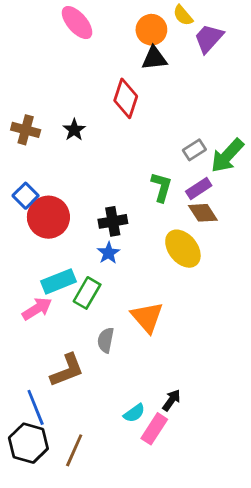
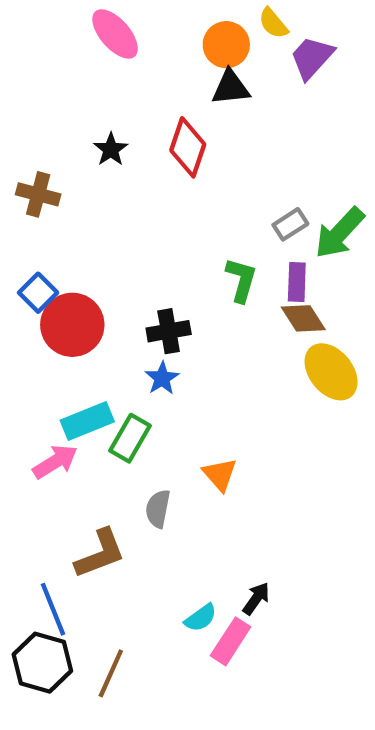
black star: (74, 130) -> (111, 149), moved
purple rectangle: (199, 188) -> (297, 282), turned -55
yellow ellipse: (183, 249) -> (331, 372), moved
orange triangle: (147, 317) -> (220, 474), size x0.7

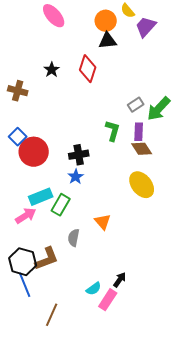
yellow ellipse: (331, 372) -> (142, 185), moved
black hexagon: (42, 663) -> (23, 262), moved

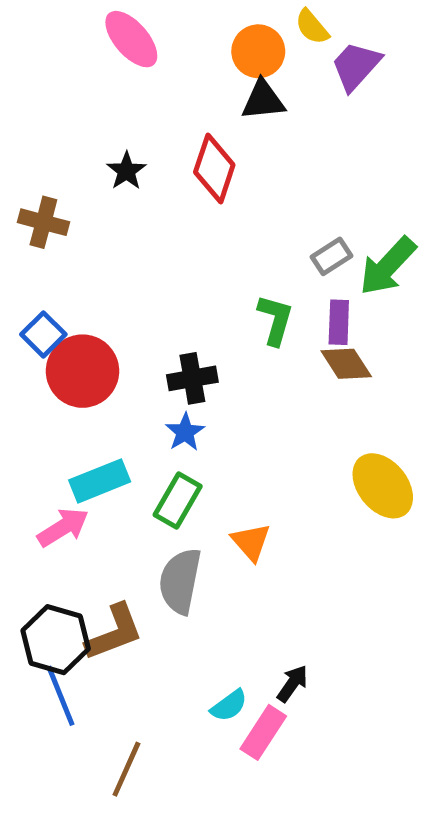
yellow ellipse: (142, 185) -> (383, 486), moved
green rectangle: (61, 205) -> (178, 500), moved
gray semicircle: (74, 238) -> (180, 581), size x1.5

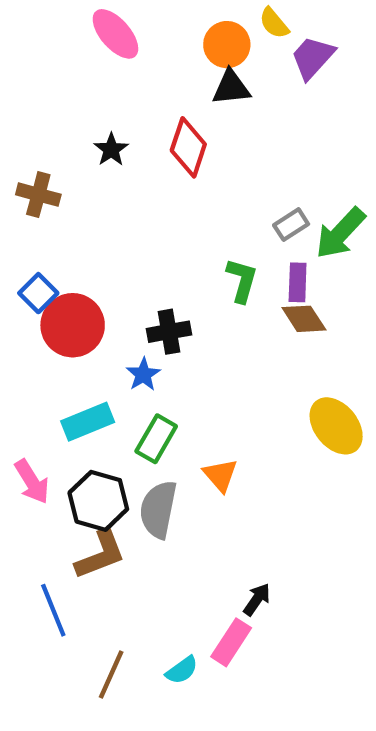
blue star: (185, 432) -> (143, 374), moved
pink arrow: (63, 527) -> (32, 482), moved, turned 90
black hexagon: (56, 640) -> (98, 501), moved
cyan semicircle: (229, 706) -> (182, 670), moved

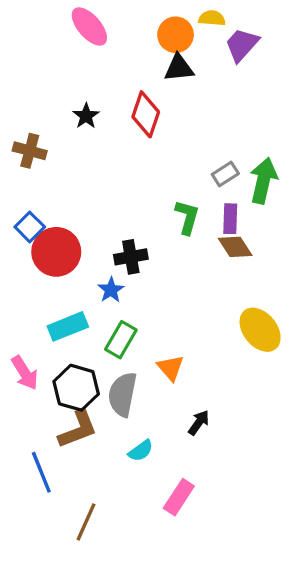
yellow semicircle: (274, 23) -> (212, 18), turned 135
green arrow: (340, 233) -> (263, 181), turned 150
black arrow: (257, 599) -> (199, 423), moved
cyan semicircle: (182, 670) -> (141, 451), moved

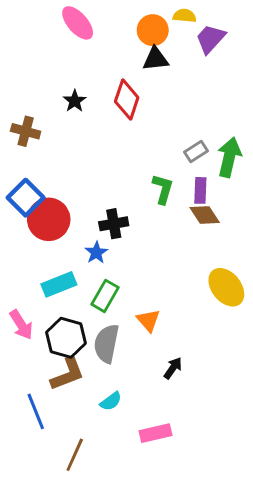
blue square: (30, 227) -> (26, 198), size x1.4
cyan semicircle: (141, 451) -> (111, 401), moved
pink rectangle: (179, 497) -> (156, 433), turned 44

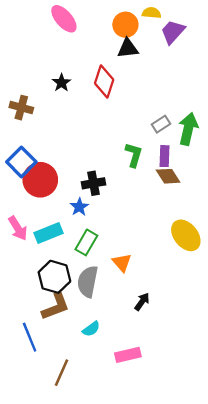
pink arrow: (21, 325) -> (18, 228), moved

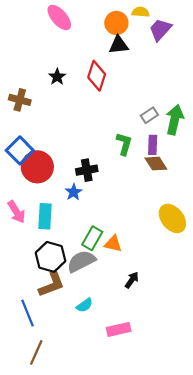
cyan rectangle: (49, 233) -> (45, 216), turned -65
green rectangle: (86, 242) -> (92, 238), moved
orange triangle: (122, 263) -> (113, 244), turned -36
gray semicircle: (88, 282) -> (81, 261), turned 52
brown line: (62, 373) -> (36, 352), moved

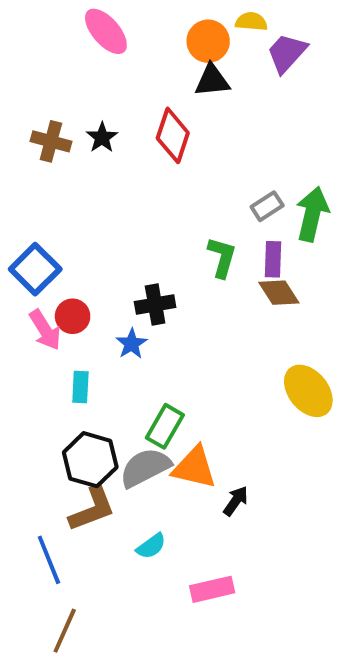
brown cross: (20, 100) -> (51, 141), moved
red circle: (37, 167) -> (73, 316), moved, size x0.6
pink arrow: (16, 212) -> (45, 330), moved
cyan rectangle: (45, 216) -> (80, 387), size x0.7
orange triangle: (113, 244) -> (194, 468), moved, size x1.4

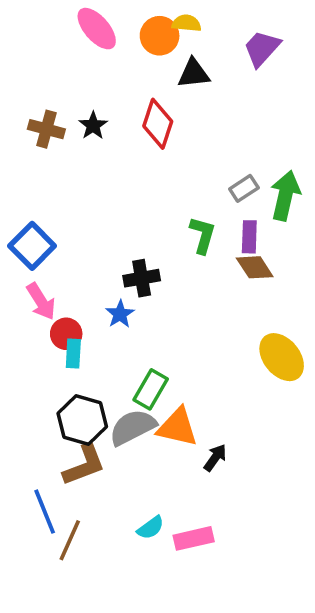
yellow semicircle: (251, 22) -> (186, 23), moved
orange circle: (208, 41) -> (160, 36), moved
red circle: (73, 316) -> (66, 334), moved
cyan semicircle: (151, 546) -> (151, 528), moved
brown line: (65, 631) -> (70, 540), moved

